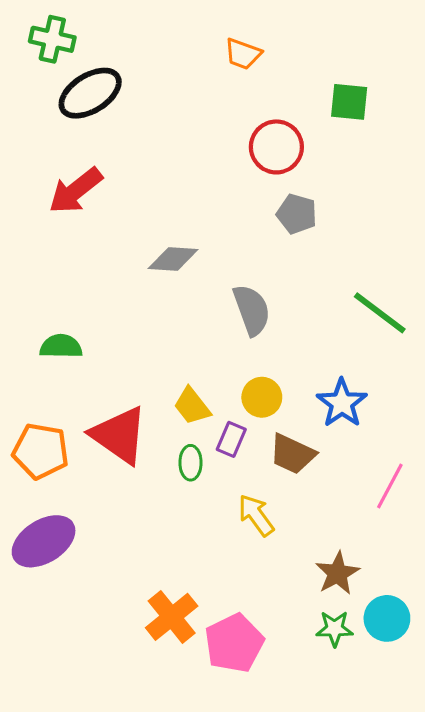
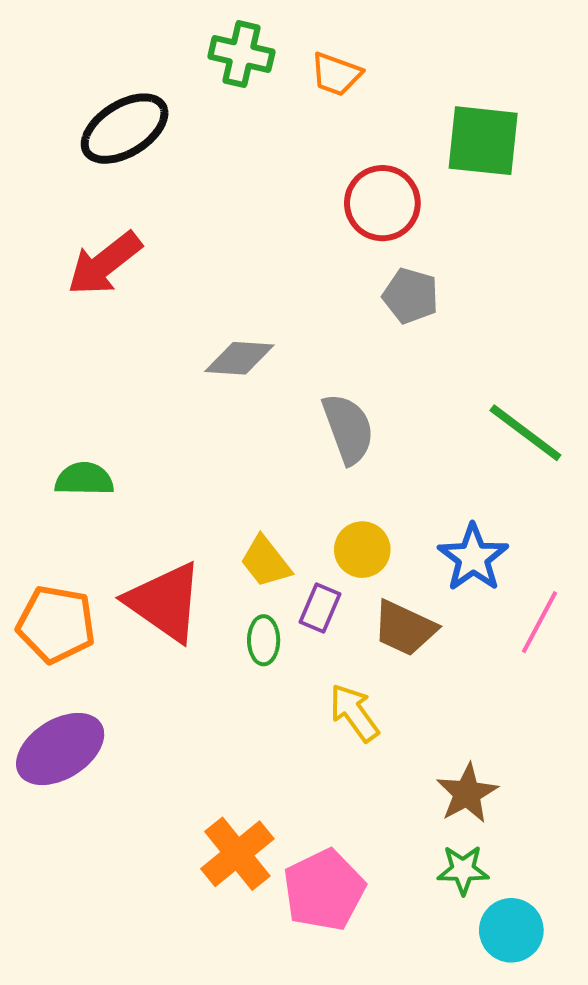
green cross: (52, 39) -> (241, 54), moved
green square: (349, 102) -> (483, 141), size x1.4
pink line: (390, 486) -> (540, 622), moved
cyan circle: (387, 618) -> (511, 930), moved

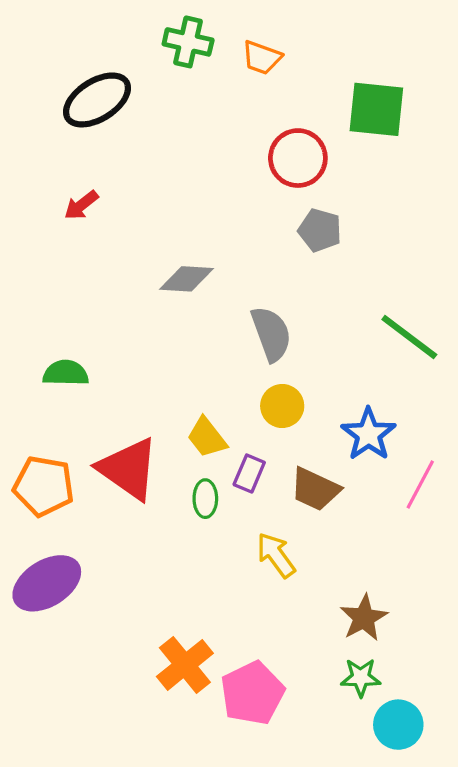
red arrow: (104, 264) -> (81, 205), size x0.6
yellow circle: (362, 550) -> (282, 406), moved

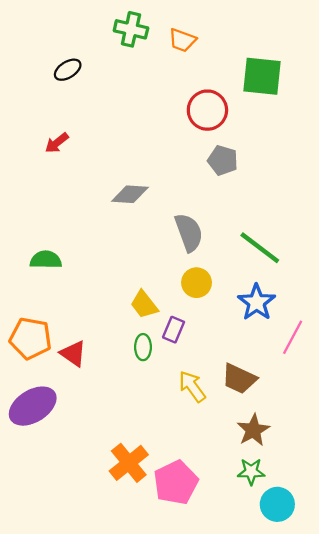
black ellipse: (97, 100) -> (68, 70), size x0.6
green line: (409, 337) -> (260, 248), moved
red triangle: (128, 469) -> (73, 354), moved, size x0.6
brown trapezoid: (315, 489) -> (239, 379), moved

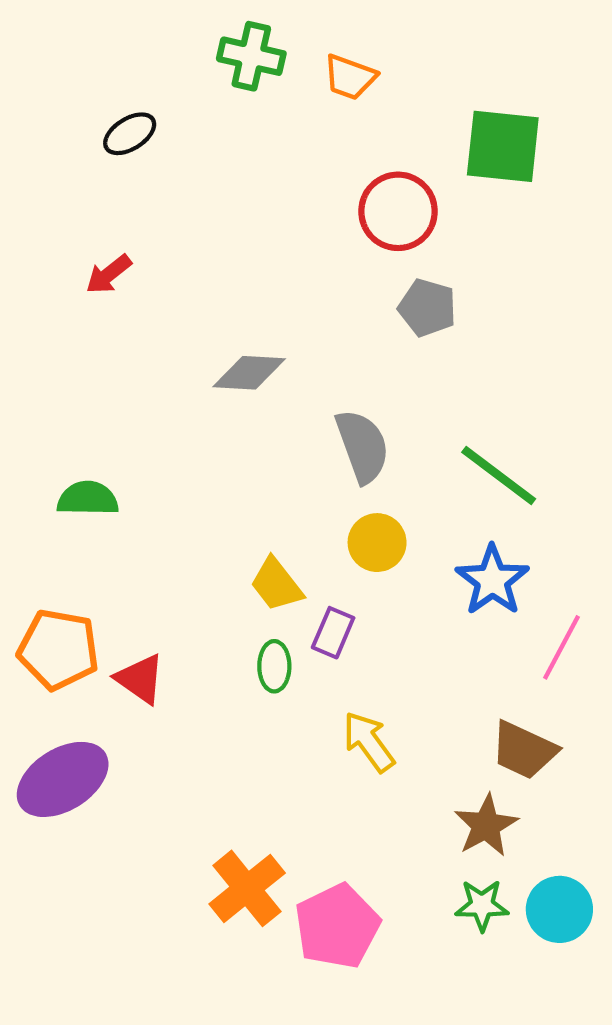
brown trapezoid: (239, 379) -> (524, 750), moved
cyan circle: (277, 504) -> (559, 909), moved

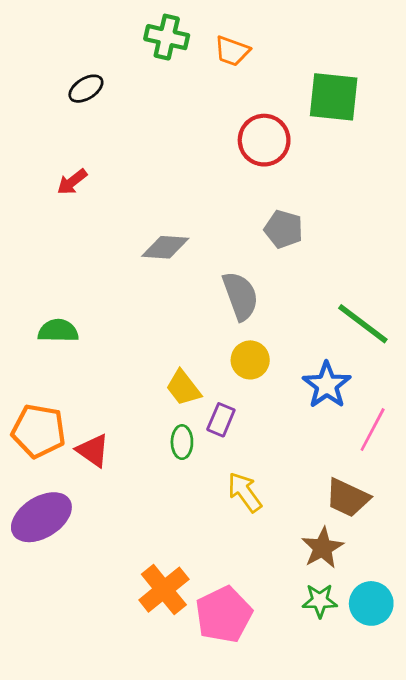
gray pentagon: (427, 308) -> (284, 229), moved
green line: (499, 475) -> (363, 324), moved

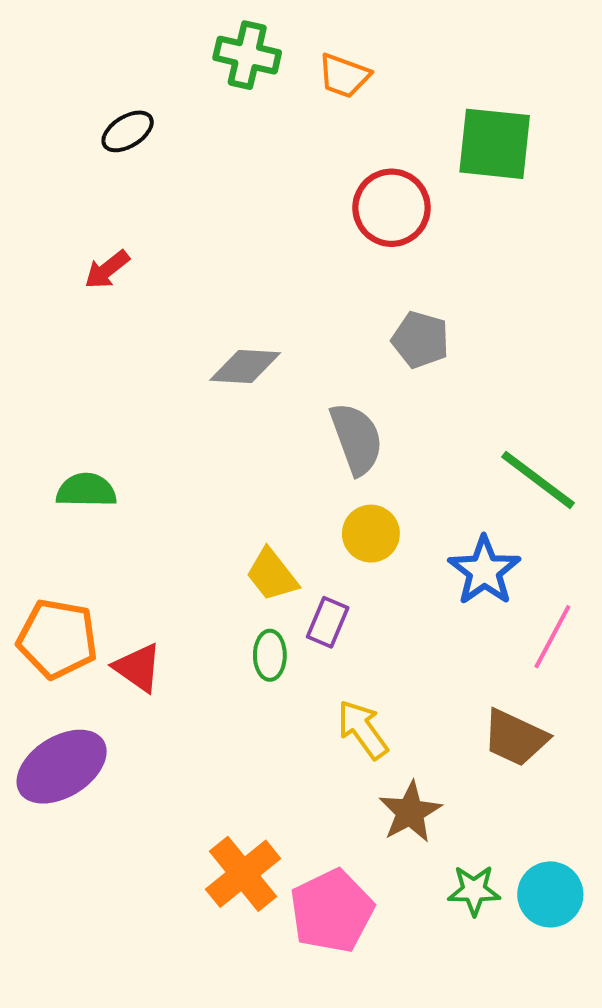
brown star: (323, 548) -> (410, 812), moved

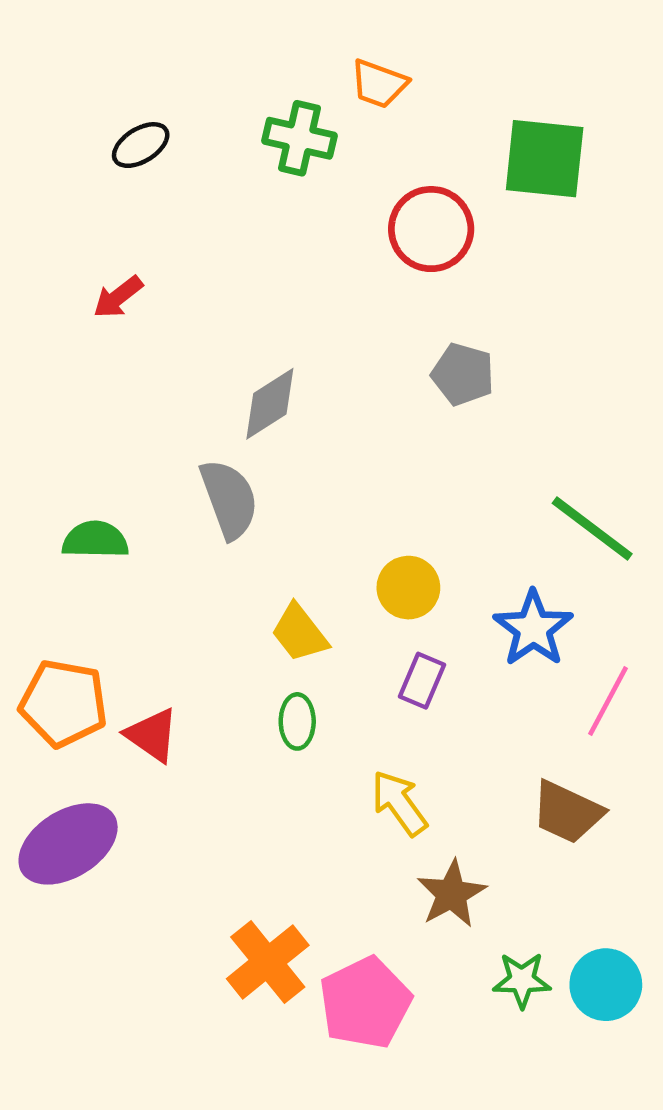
green cross: (247, 55) -> (299, 138), moved
gray diamond: (245, 367) -> (270, 404), turned -36
gray semicircle: (356, 439) -> (229, 499), moved
purple rectangle: (328, 622) -> (422, 681), moved

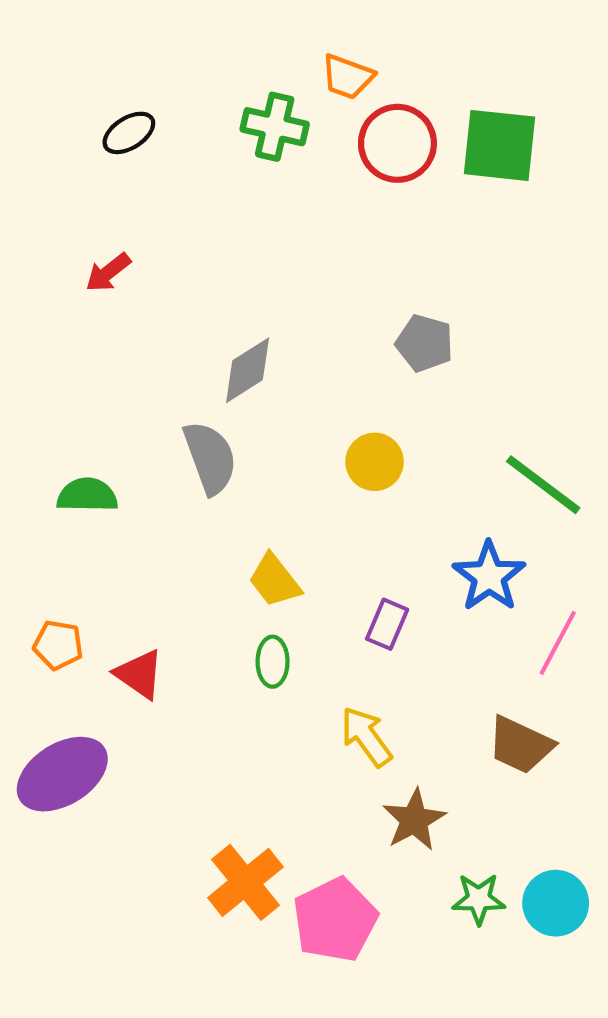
red circle: (431, 229) -> (397, 143), moved
yellow circle: (408, 588) -> (375, 462), moved
orange pentagon: (63, 703) -> (58, 645), size x0.6

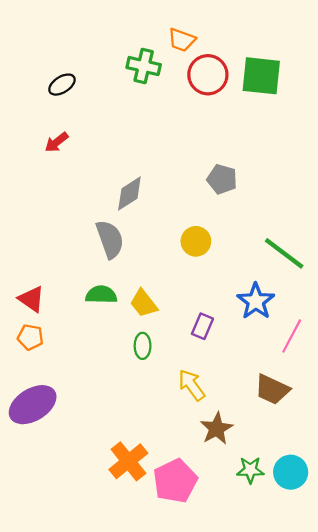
black ellipse: (129, 133) -> (62, 85), moved
green semicircle: (87, 495) -> (101, 295), moved
red triangle: (139, 674) -> (31, 299), moved

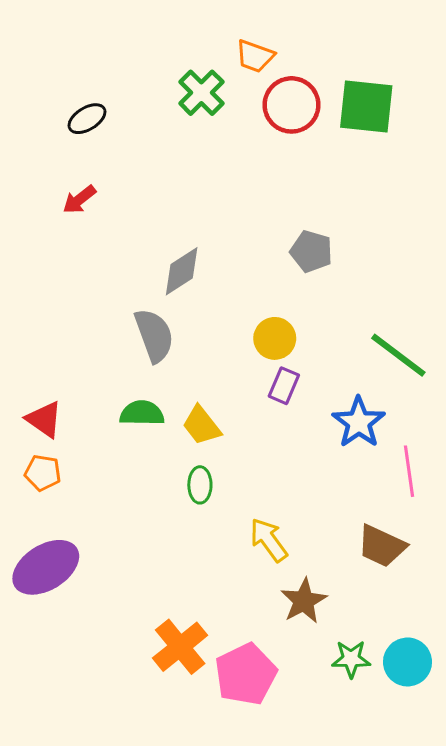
green cross: (144, 66) -> (201, 93), turned 32
purple rectangle: (202, 326) -> (284, 386), moved
pink line: (292, 336) -> (409, 471), turned -36

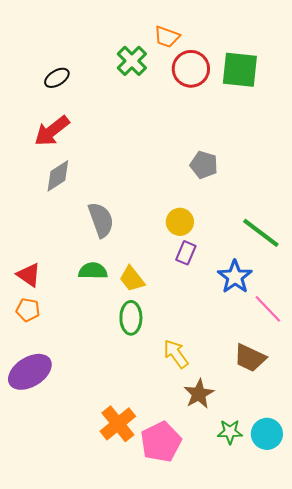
red arrow: (79, 200) -> (52, 131), size x1.6
gray diamond: (182, 271) -> (58, 176), moved
pink line: (409, 471) -> (268, 309), turned -36
green ellipse: (200, 485) -> (131, 318), size x1.4

